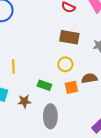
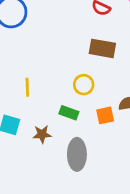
yellow circle: (65, 64) -> (84, 85), moved

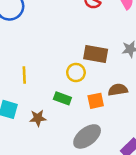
brown rectangle: (102, 48) -> (96, 54), moved
gray ellipse: (77, 154) -> (87, 136), moved, turned 52

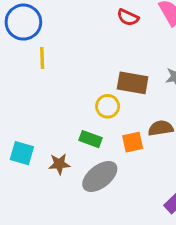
yellow line: (24, 75) -> (42, 58), moved
gray ellipse: (87, 136) -> (100, 176), moved

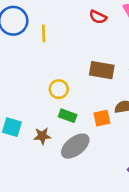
yellow line: (42, 58) -> (44, 33), moved
yellow circle: (108, 106) -> (59, 89), moved

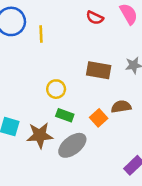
orange square: (102, 118) -> (99, 118), turned -30
brown star: (42, 136) -> (40, 135), size x1.5

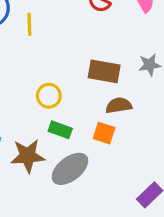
brown semicircle: (121, 107) -> (119, 105), moved
orange square: (99, 118) -> (104, 133), turned -30

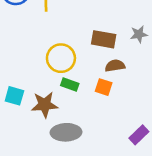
yellow circle: (49, 96) -> (61, 58), size x1.5
gray ellipse: (70, 169) -> (66, 132), moved, turned 36

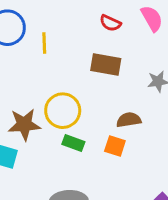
brown rectangle: (104, 39) -> (106, 65), moved
brown star: (45, 105) -> (24, 124), moved

